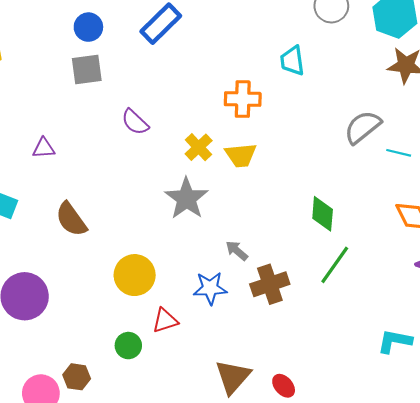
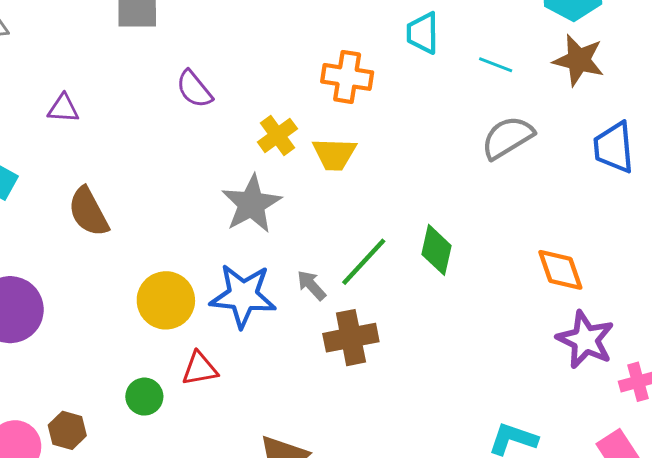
cyan line: (399, 153) -> (496, 65), moved
green line: (335, 265) -> (364, 262), moved
blue star: (210, 288) -> (243, 296), moved, size x1.4

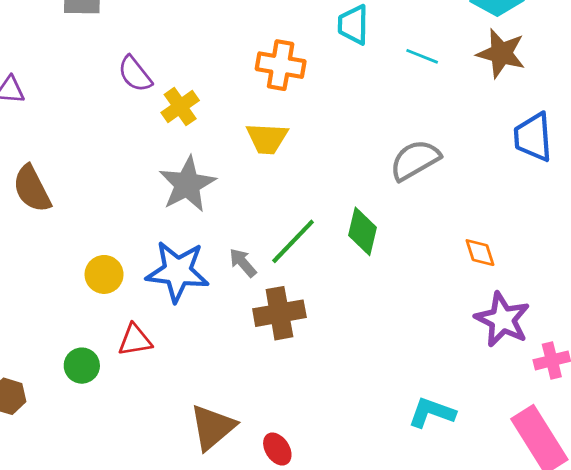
yellow cross: (277, 135) -> (180, 107), moved
gray semicircle: (508, 138) -> (415, 160), moved
orange diamond: (560, 270) -> (480, 253), size x0.7
yellow circle: (166, 300) -> (104, 274), size x0.7

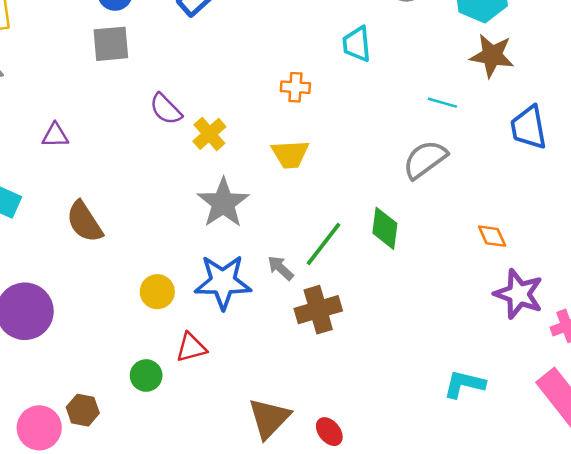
cyan line: (422, 56) -> (442, 103), moved
orange cross: (281, 65) -> (295, 87), size x0.7

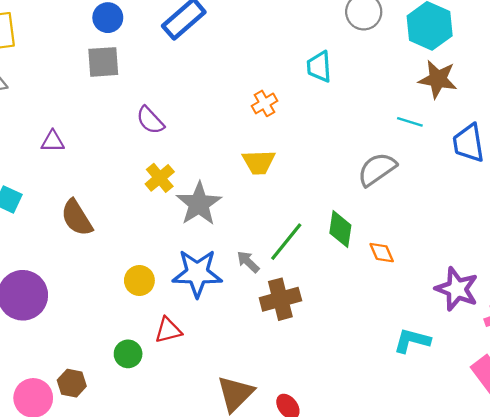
orange cross: (295, 87) -> (265, 103), turned -35
cyan line: (442, 103) -> (410, 122), moved
yellow cross: (209, 134) -> (160, 178), moved
orange diamond: (492, 236) -> (382, 253), moved
cyan L-shape: (464, 384) -> (412, 341), moved

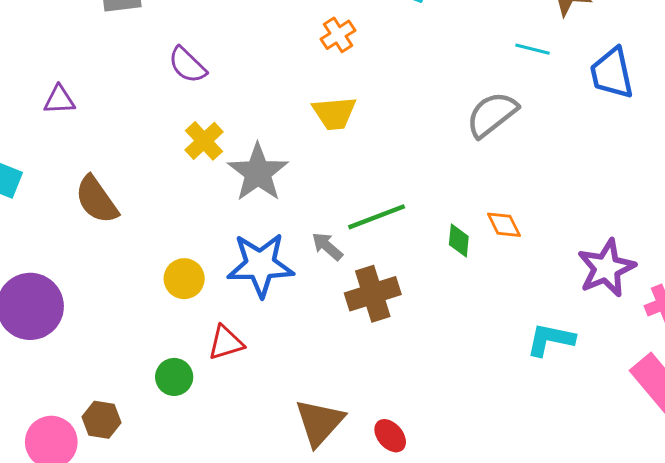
green diamond: (340, 229) -> (459, 241), moved, size x0.7
green line: (286, 242) -> (377, 217), turned 33
purple star: (457, 289) -> (606, 268), turned 30

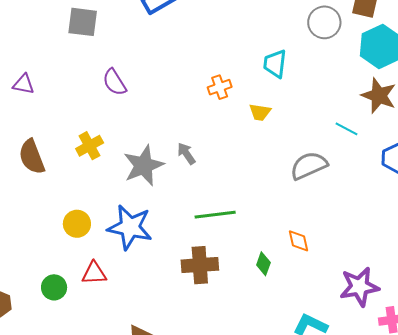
yellow trapezoid: (334, 113) -> (260, 112), moved, size x0.7
yellow cross: (204, 141) -> (90, 146), moved
green diamond: (459, 241) -> (263, 264), moved
gray arrow: (327, 246) -> (186, 154), moved

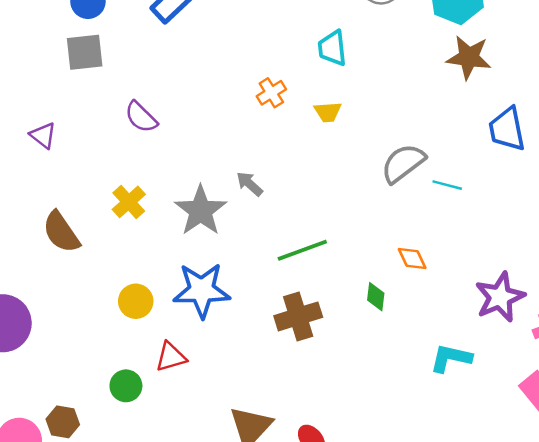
purple triangle: (24, 84) -> (43, 135), moved, turned 40
cyan line: (347, 129) -> (447, 185), moved

